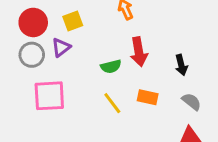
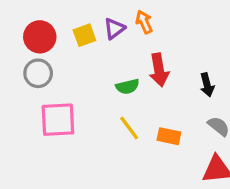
purple triangle: (61, 47) -> (114, 29), moved
orange rectangle: (148, 97) -> (169, 136), moved

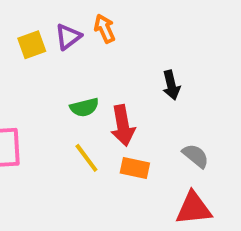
red arrow: (159, 70) -> (123, 126), moved
black arrow: (207, 85) -> (171, 85), moved

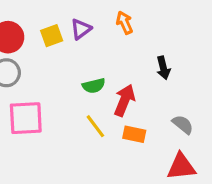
orange arrow: (105, 28) -> (125, 23), moved
red arrow: (123, 126) -> (125, 100), turned -148

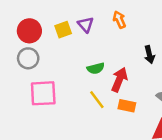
purple triangle: (81, 29) -> (86, 25), turned -35

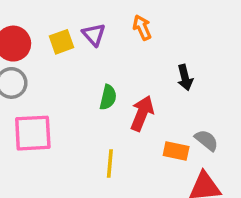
green semicircle: (96, 68) -> (108, 97), turned -63
yellow line: (97, 100) -> (110, 164), moved, turned 42
orange rectangle: (127, 106) -> (176, 151), moved

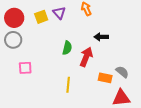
black arrow: (185, 78) -> (101, 37), moved, turned 104
pink square: (33, 133) -> (25, 68), size x0.6

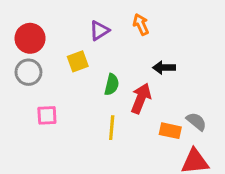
purple triangle: (59, 13) -> (99, 31), turned 40
yellow square: (41, 17) -> (78, 61), moved
yellow line: (68, 85) -> (112, 128), moved

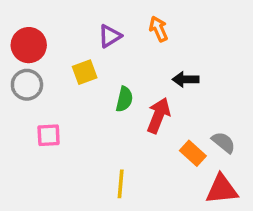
yellow line: (112, 128) -> (121, 184), moved
orange rectangle: (170, 131) -> (193, 153), turned 30

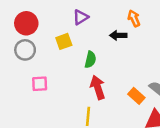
orange arrow: (159, 29) -> (134, 18), moved
black arrow: (186, 79) -> (118, 35), moved
red arrow: (159, 115) -> (98, 87), moved, turned -40

